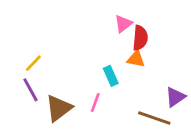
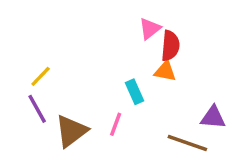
purple triangle: (175, 97) -> (213, 117), turned 40

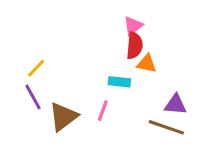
red semicircle: (170, 46) -> (135, 45), moved
cyan rectangle: (134, 92) -> (119, 82), turned -60
purple triangle: (213, 117) -> (175, 105), moved

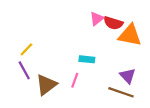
red semicircle: (135, 45) -> (113, 23), moved, turned 102
orange triangle: (147, 64) -> (130, 35), moved, size x1.6
purple triangle: (175, 105) -> (128, 76), turned 42

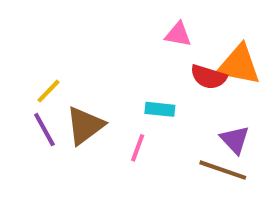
pink triangle: (97, 19) -> (178, 34), turned 48
red semicircle: (113, 23) -> (209, 77), moved
brown triangle: (46, 85) -> (85, 126), moved

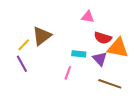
orange triangle: (239, 65) -> (118, 48), moved
brown triangle: (85, 126) -> (42, 36), moved
purple triangle: (235, 140) -> (100, 59), moved

